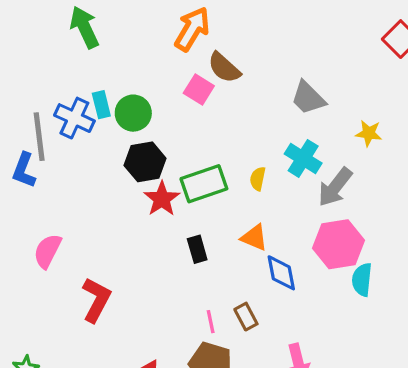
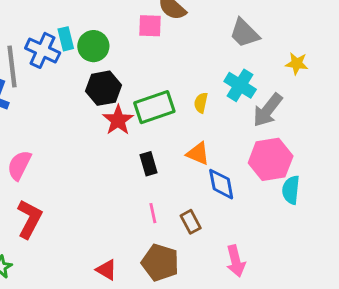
pink square: (199, 90) -> (150, 26), turned -30
red L-shape: (96, 300) -> (29, 219), moved
pink line: (211, 322) -> (153, 213), moved

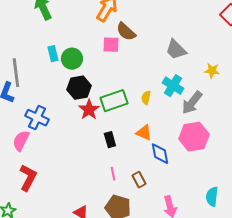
blue cross: (43, 50) -> (37, 118), moved
cyan semicircle: (291, 190) -> (212, 197), moved

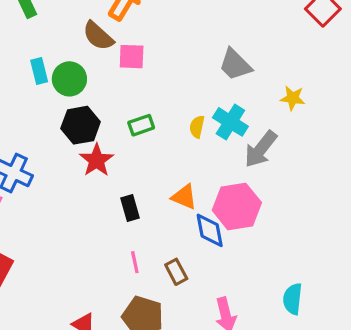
brown semicircle: (126, 32) -> (98, 36), moved
yellow semicircle: (146, 98) -> (197, 127), moved
green rectangle: (114, 101) -> (141, 125), moved, size x0.6
pink hexagon: (194, 137) -> (237, 206), moved

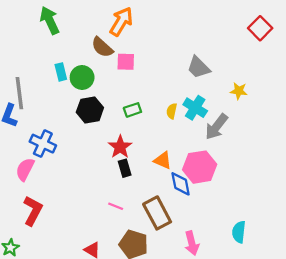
red star: (97, 160) -> (120, 147), moved
pink line: (135, 262) -> (116, 206), moved, turned -56
brown rectangle: (176, 272) -> (157, 213), size x1.8

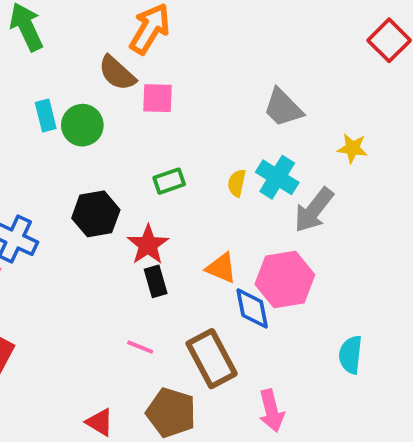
black hexagon: (90, 110) -> (96, 214), moved
cyan semicircle: (239, 232) -> (351, 355), moved

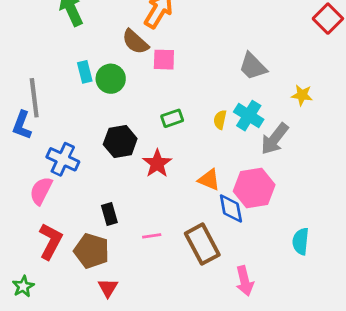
black rectangle: (156, 281) -> (109, 214), moved
pink line: (140, 347) -> (152, 236), turned -30
brown pentagon: (171, 413) -> (92, 251), moved
red triangle: (100, 422) -> (108, 288), moved, turned 30

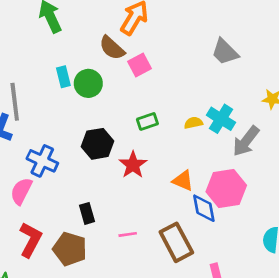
pink square: (164, 60) -> (140, 65), turned -30
gray trapezoid: (253, 66) -> (225, 52), moved
yellow semicircle: (220, 120) -> (193, 123), turned 66

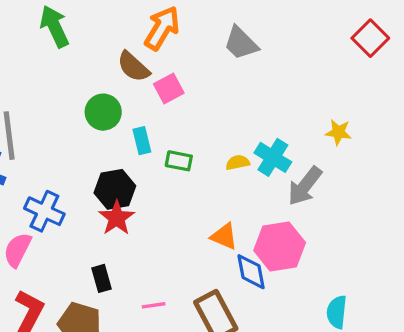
gray trapezoid: (225, 52) -> (241, 43), moved
cyan rectangle: (63, 77) -> (142, 141), moved
green rectangle: (147, 121) -> (179, 161), turned 30
red star: (133, 165) -> (117, 218), moved

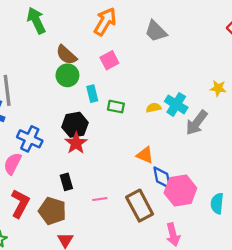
brown semicircle: (133, 67) -> (66, 55), moved
pink hexagon: (280, 246) -> (180, 191), moved

